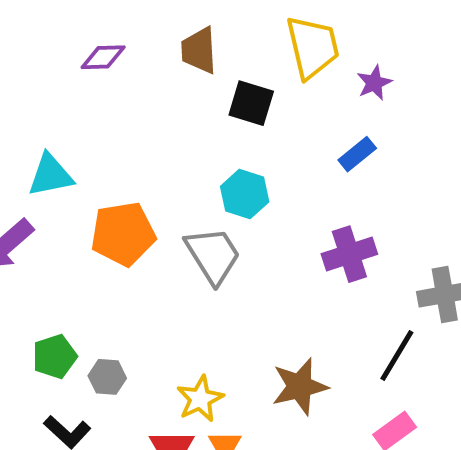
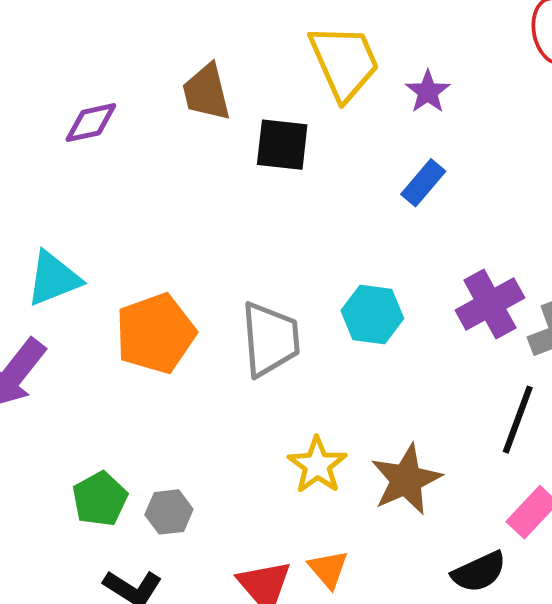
cyan hexagon: (245, 194) -> (372, 315), moved
purple cross: (349, 254) -> (490, 304), moved
gray trapezoid: (213, 255) -> (270, 339), turned 38
yellow star: (200, 399) -> (317, 465), moved

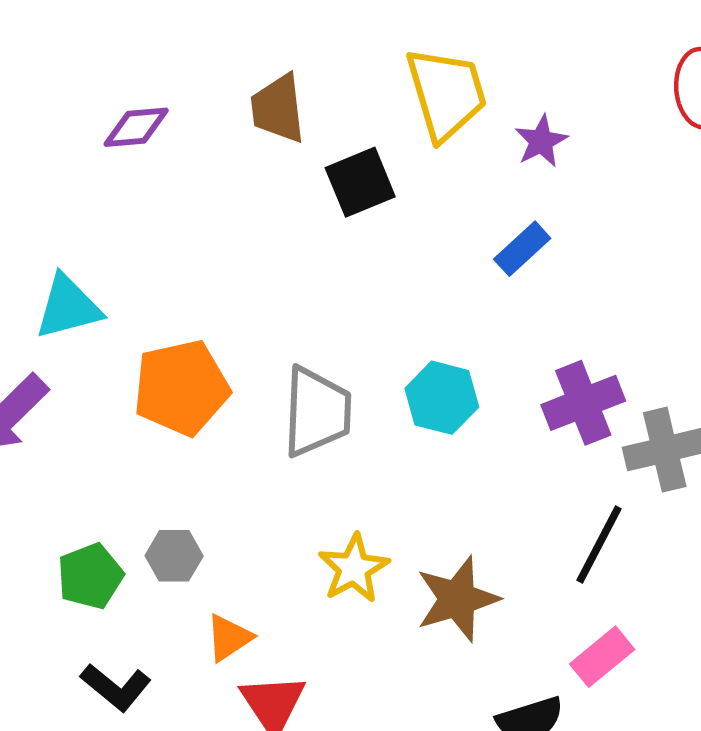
black square: (282, 145) -> (360, 182), turned -36
gray hexagon: (169, 512) -> (174, 556), moved
orange triangle: (328, 569) -> (229, 638), moved, turned 30

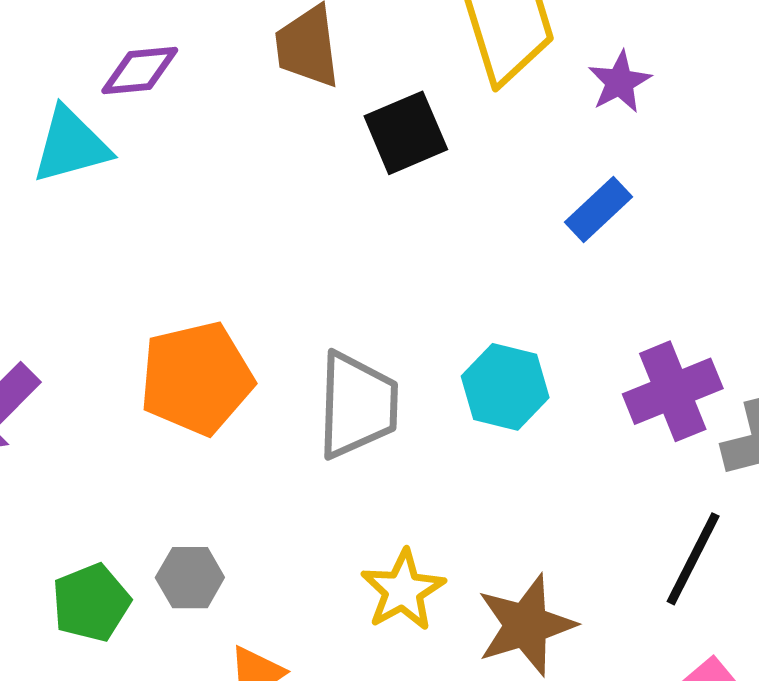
cyan triangle: (68, 307) -> (71, 145), moved

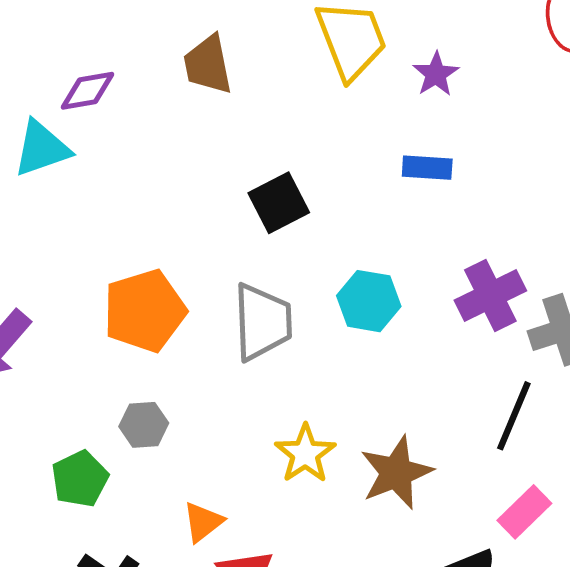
black square: (406, 133) -> (279, 203), moved
blue rectangle: (599, 210) -> (427, 168), turned 51
gray hexagon: (190, 578) -> (144, 425), moved

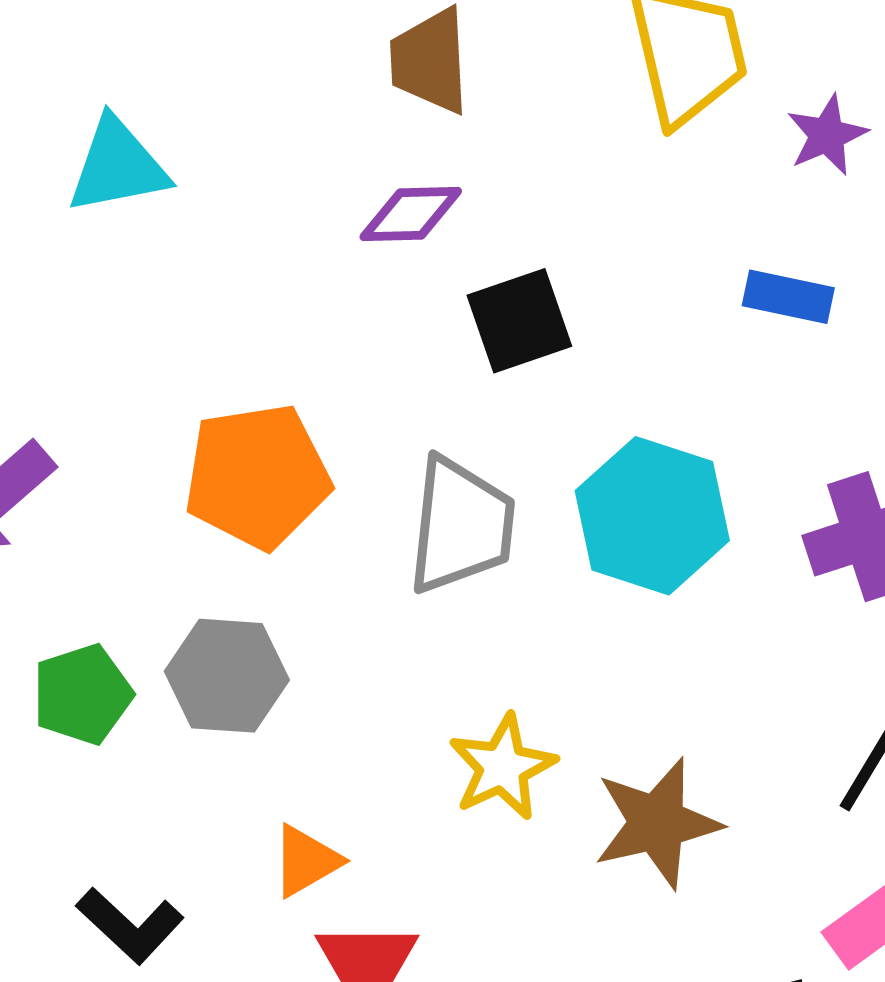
purple diamond: (87, 91) -> (411, 214), moved
cyan hexagon: (369, 301) -> (652, 516), size x1.4
gray hexagon: (144, 425) -> (227, 676), size x1.4
green pentagon: (80, 479) -> (82, 694), moved

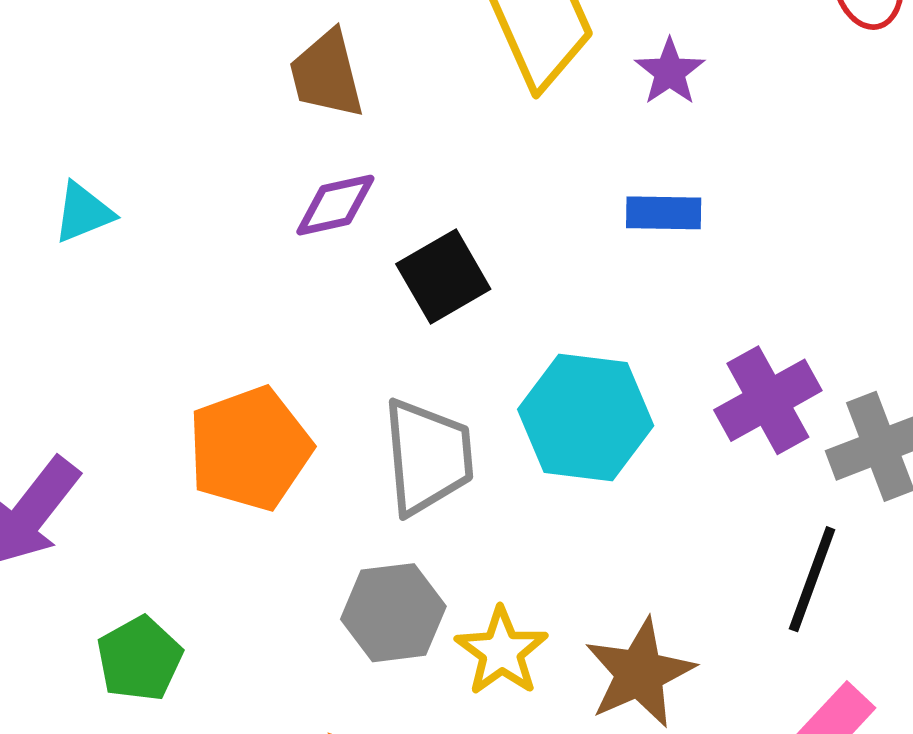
cyan triangle: (118, 166) -> (83, 212), size x0.7
gray hexagon: (227, 676) -> (393, 613), moved

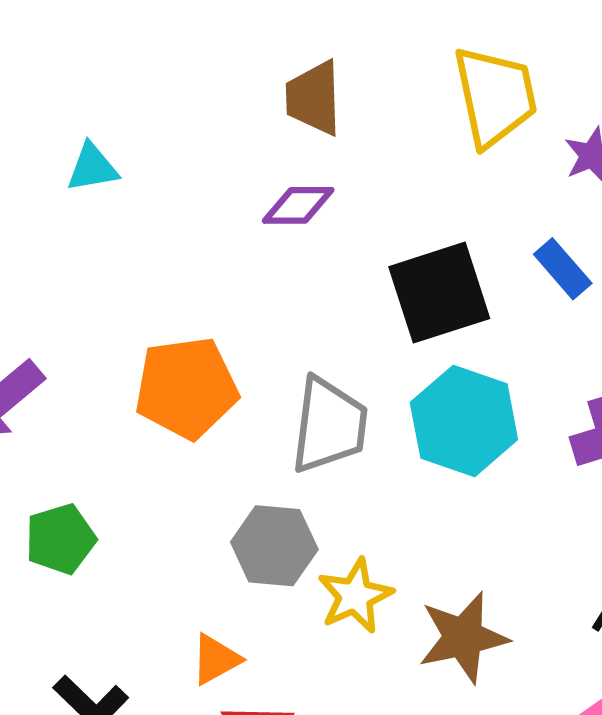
blue rectangle: (664, 213) -> (563, 269), turned 36
black square: (443, 277) -> (439, 293), moved, size x1.4

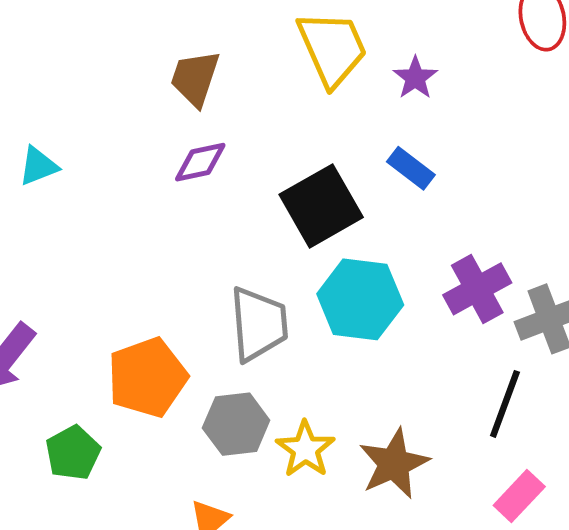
brown trapezoid: (314, 98) -> (195, 78), turned 32
orange pentagon: (186, 388) -> (147, 377), moved

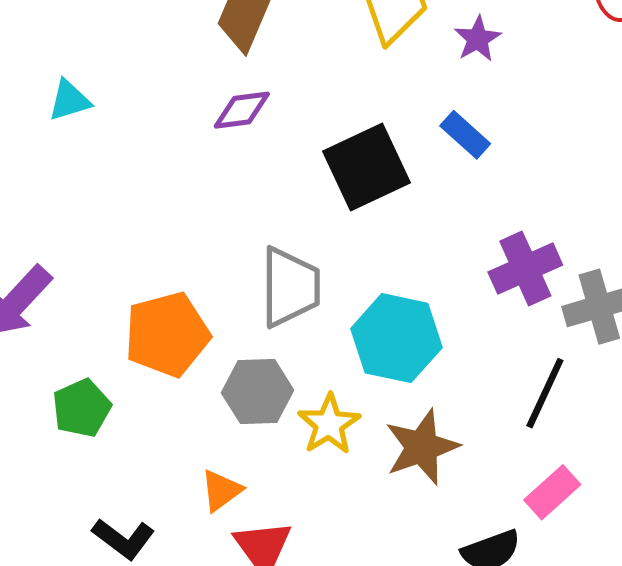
cyan hexagon: (360, 299) -> (396, 338), moved

